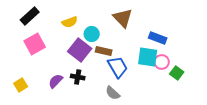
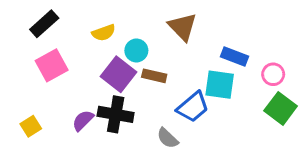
pink circle: (162, 62) -> (273, 74), moved
blue trapezoid: (118, 67) -> (193, 107), moved, turned 80
green square: (177, 73) -> (281, 108), moved, size x1.5
black cross: (78, 77) -> (116, 114), size x1.6

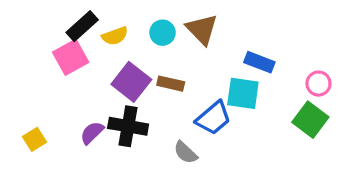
black rectangle: (44, 24) -> (82, 26), moved
cyan circle: (136, 50) -> (163, 33), moved
pink square: (52, 65) -> (71, 57), moved
pink circle: (273, 74) -> (318, 84), moved

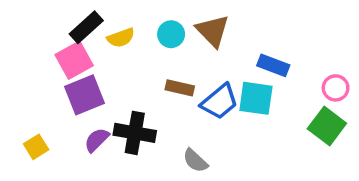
purple square: (131, 82) -> (85, 95), moved, turned 30
blue trapezoid: (213, 118) -> (220, 102), moved

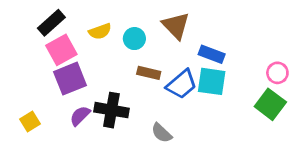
black rectangle: (86, 27) -> (51, 23), moved
cyan circle: (171, 34) -> (134, 39), moved
blue rectangle: (273, 65) -> (212, 54), moved

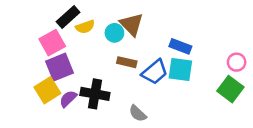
black rectangle: (51, 23) -> (68, 17), moved
brown triangle: (176, 26) -> (132, 24), moved
yellow square: (30, 122) -> (47, 90), moved, size x1.5

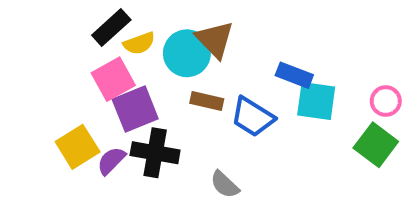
cyan circle: (114, 33) -> (187, 53), size x1.5
pink square: (52, 43) -> (113, 79), moved
purple square: (60, 67) -> (135, 109), moved
cyan square: (180, 69) -> (316, 101), moved
blue trapezoid: (155, 72) -> (253, 117), turned 72

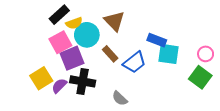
cyan circle: (187, 53) -> (87, 35), moved
brown rectangle: (207, 101) -> (110, 54), turned 35
blue trapezoid: (253, 117) -> (135, 62), turned -70

